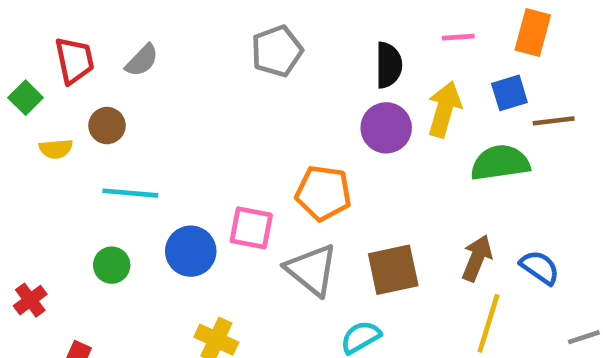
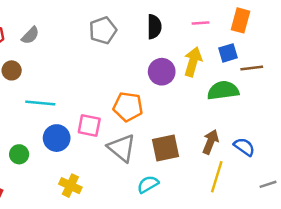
black semicircle: (389, 65) -> (154, 27), moved
cyan line: (130, 193) -> (40, 103), moved
green circle: (112, 265) -> (19, 154), moved

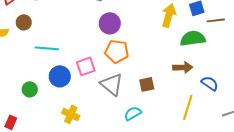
purple circle: (162, 72) -> (110, 23), moved
pink square: (89, 126) -> (86, 66), turned -30
brown arrow: (210, 142) -> (183, 67), moved, turned 66
brown square: (165, 148) -> (147, 84), size x0.7

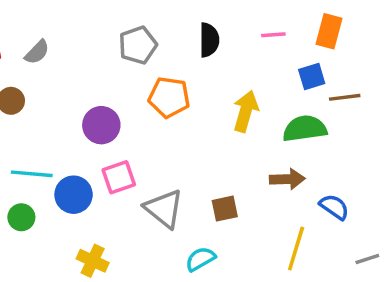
yellow arrow: (169, 15) -> (246, 111), moved
purple circle: (110, 23) -> (101, 125), moved
cyan line: (47, 48) -> (32, 174), moved
orange pentagon: (117, 51) -> (169, 97), moved

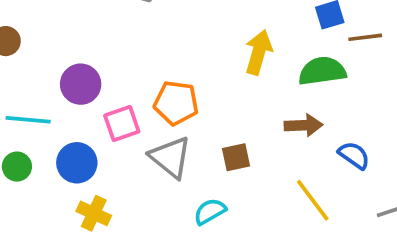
orange pentagon: (169, 97) -> (176, 103), moved
purple circle: (101, 125) -> (81, 84), moved
blue circle: (74, 195) -> (77, 163), moved
yellow line: (296, 249) -> (313, 200), turned -54

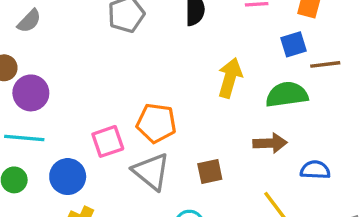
purple circle: (81, 84) -> (31, 93), moved
blue semicircle: (354, 155) -> (315, 170), turned -32

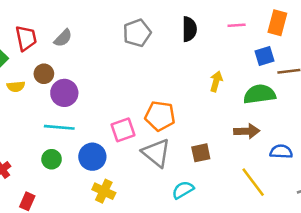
yellow arrow: (230, 78) -> (216, 81), size x0.7

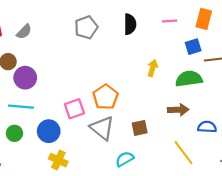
orange pentagon: (160, 116) -> (105, 97), turned 30

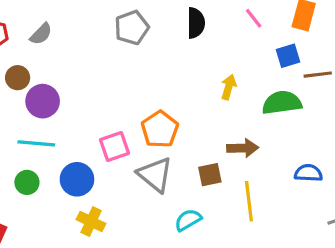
pink line: (170, 21) -> (254, 18), turned 56
brown arrow: (178, 110) -> (243, 148), moved
yellow line: (184, 153) -> (249, 201), moved, turned 30

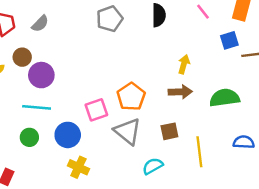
green semicircle: (282, 103) -> (225, 98), moved
brown arrow: (243, 148) -> (180, 92), moved
blue semicircle: (308, 173) -> (244, 142), moved

